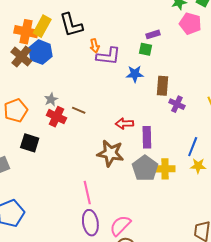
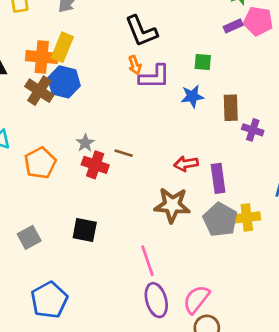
black L-shape: (71, 25) -> (141, 31), moved
purple rectangle: (153, 34) -> (233, 26), moved
black square: (30, 143) -> (85, 230), moved

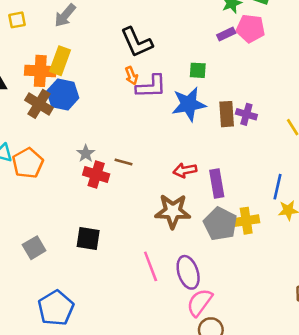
blue star: (192, 96) -> (189, 104), size x1.5
purple cross: (253, 130) -> (246, 114), moved
orange pentagon: (40, 163) -> (28, 163), moved
purple ellipse: (156, 300) -> (188, 272), moved

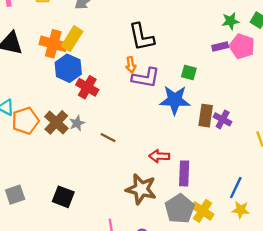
brown cross: (39, 104) -> (56, 122), moved
red cross: (96, 174) -> (87, 87), moved
yellow cross: (246, 221) -> (203, 211), turned 30

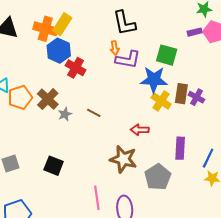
green square: (189, 72) -> (167, 55), size x1.5
gray star: (77, 123) -> (65, 114), moved
purple rectangle: (184, 173) -> (180, 148), moved
yellow cross: (203, 211) -> (161, 101), moved

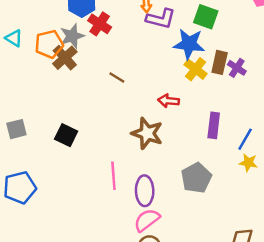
orange pentagon: (20, 97) -> (49, 44), moved
gray star: (65, 114) -> (72, 36), moved, size x1.5
gray pentagon: (158, 177) -> (196, 178), moved

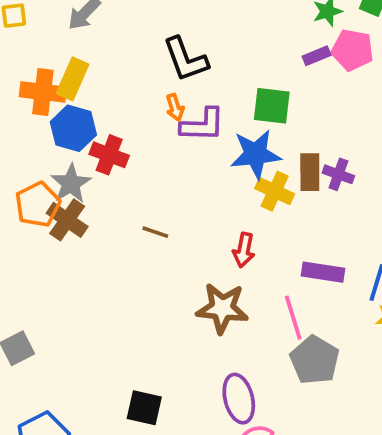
red arrow: (168, 101) -> (244, 250), turned -72
purple rectangle: (214, 125) -> (323, 272), turned -75
black square: (66, 135) -> (144, 408), moved
pink line: (113, 176) -> (293, 318), moved

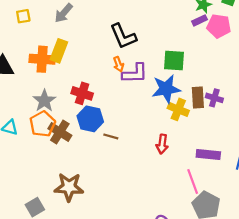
purple rectangle: (317, 56) -> (199, 20), moved
blue hexagon: (73, 128) -> (90, 119), moved
gray star: (71, 184) -> (44, 101), moved
brown star: (222, 308) -> (69, 187), moved

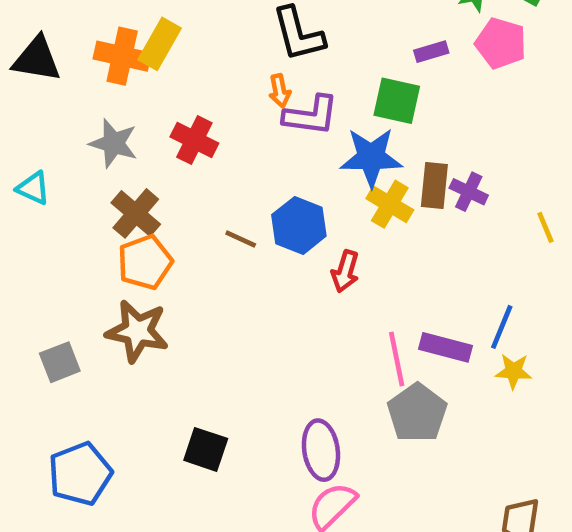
purple rectangle: (199, 20) -> (431, 52), moved
gray star: (44, 101) -> (114, 143), turned -30
blue hexagon: (90, 119) -> (299, 225), moved
orange pentagon: (42, 124) -> (145, 262), moved
purple rectangle: (208, 155) -> (446, 347), moved

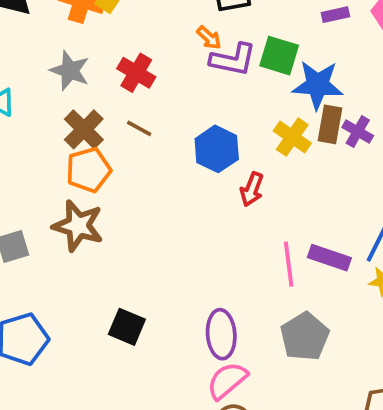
orange arrow: (280, 91) -> (209, 38), turned -40
green square: (397, 101) -> (279, 56), moved
blue star: (371, 157) -> (318, 85), moved
brown line: (241, 239) -> (139, 128), moved
gray pentagon: (417, 413) -> (305, 337), moved

